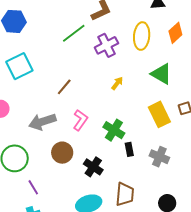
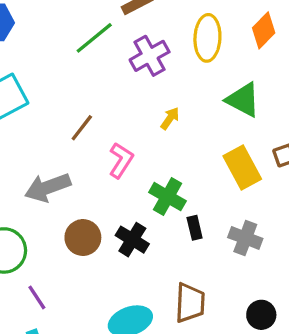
pink L-shape: (80, 120) -> (121, 160), moved
black cross: (93, 167) -> (132, 240), moved

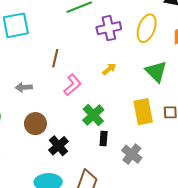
brown line: (82, 128) -> (55, 58), turned -42
gray arrow: (48, 187) -> (24, 87), size x0.6
black cross: (132, 240) -> (59, 146), moved

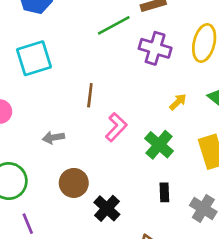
purple cross: (109, 28) -> (155, 48), turned 35
yellow arrow: (109, 69) -> (178, 102), moved
green cross: (93, 115) -> (159, 145), moved

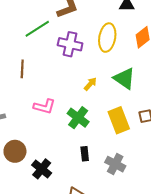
brown line: (90, 95) -> (22, 69), moved
pink L-shape: (116, 127) -> (44, 106), turned 65

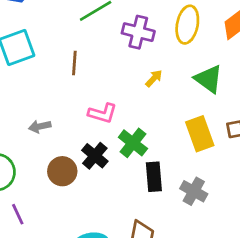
yellow arrow: (90, 84) -> (154, 78), moved
green cross: (78, 118) -> (133, 143), moved
black rectangle: (85, 154) -> (154, 177), size x1.5
black cross: (42, 169) -> (95, 156), moved

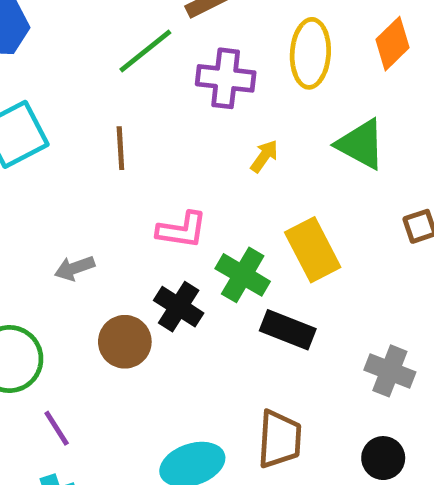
yellow rectangle: (200, 134) -> (313, 250), moved
black rectangle: (154, 177) -> (288, 330), turned -56
gray cross: (194, 191) -> (390, 371), moved

